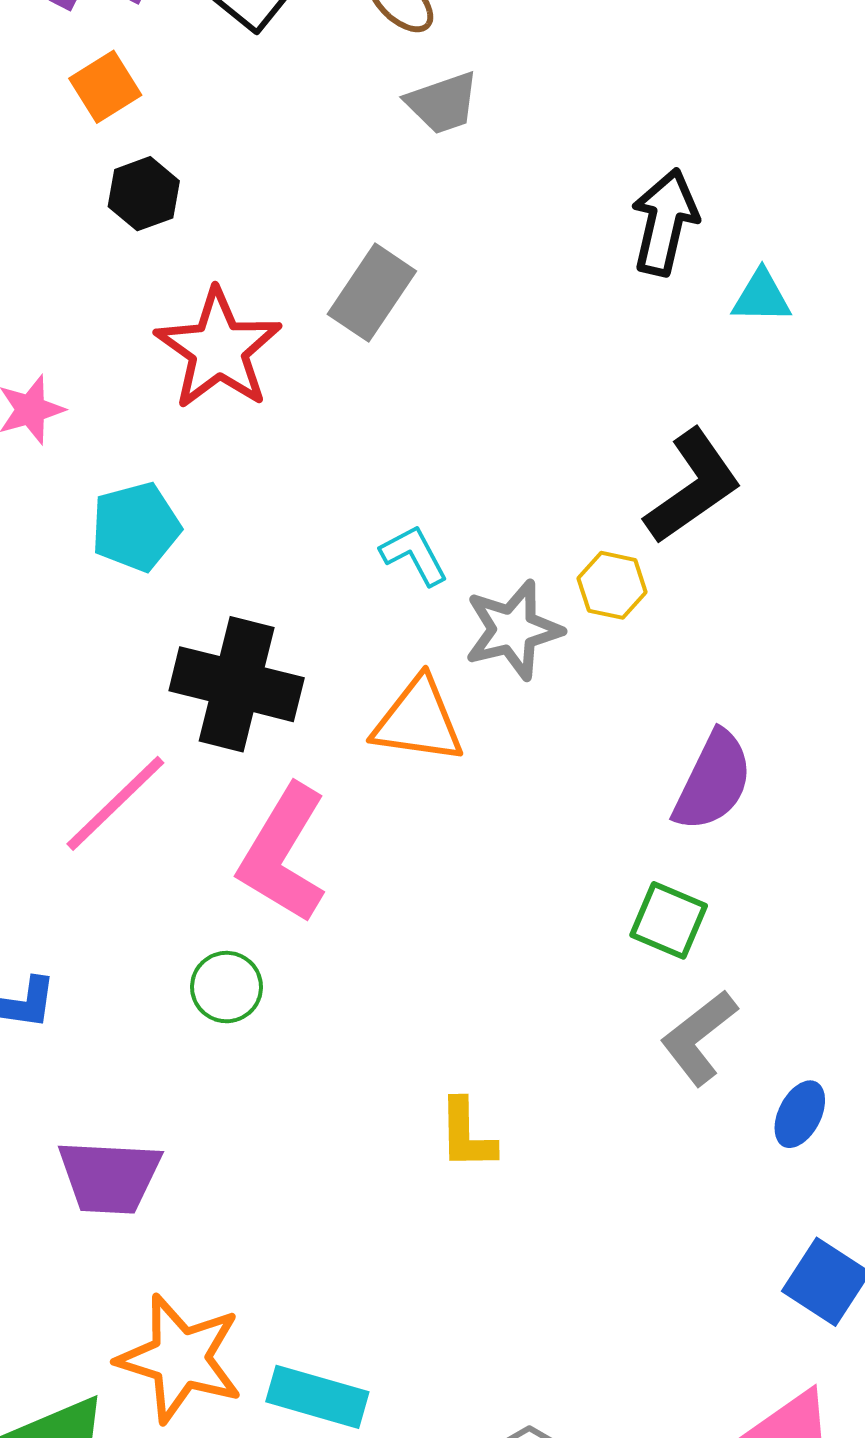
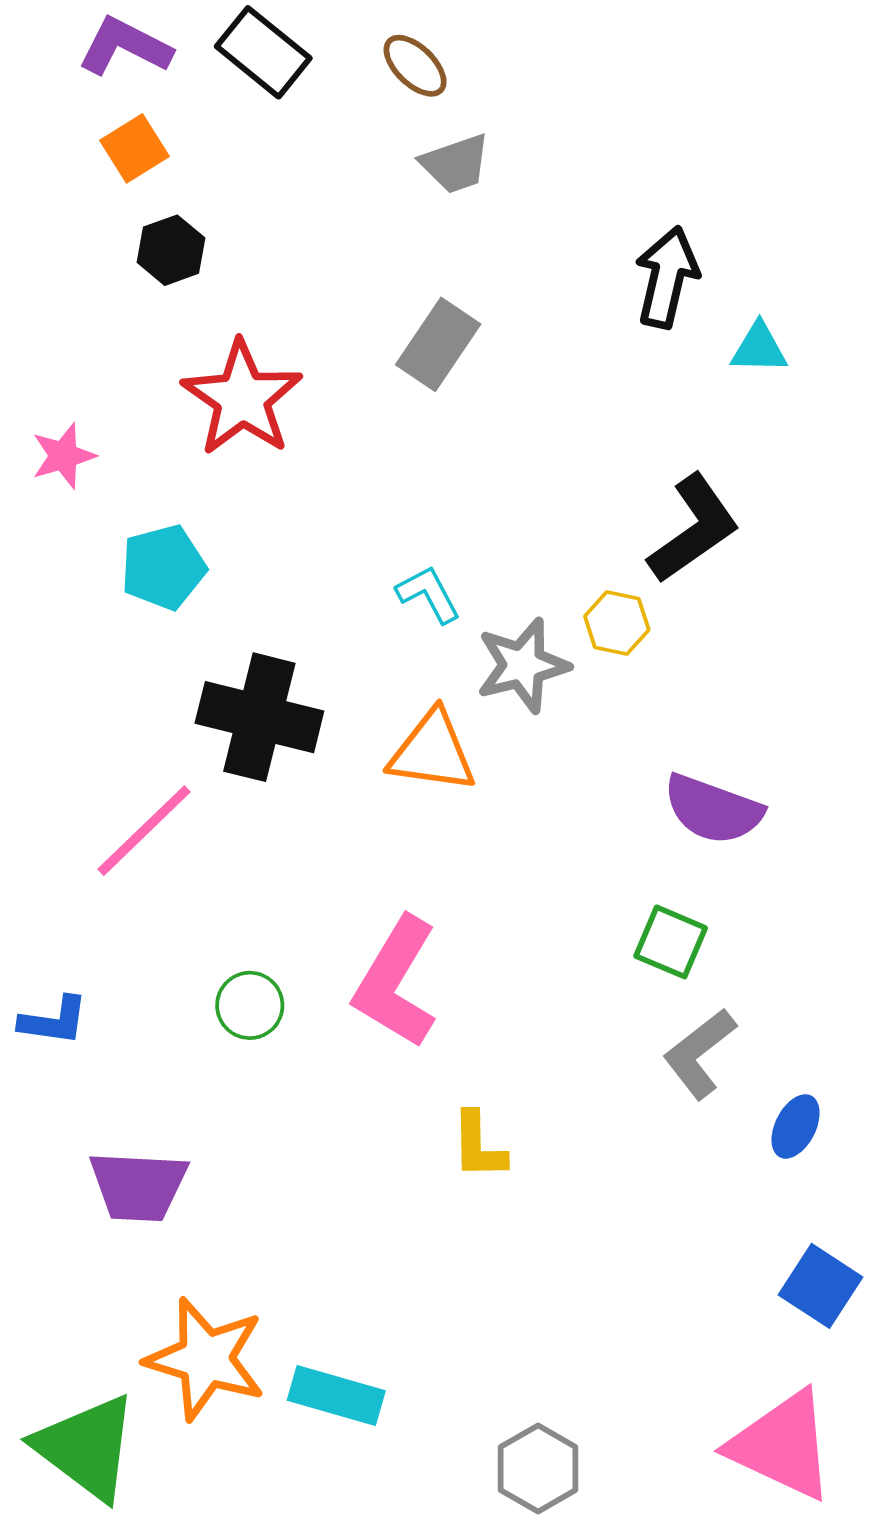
gray rectangle: (372, 293) -> (438, 344), moved
purple semicircle: (713, 781) -> (713, 809), turned 84
pink L-shape: (283, 854) -> (396, 982), moved

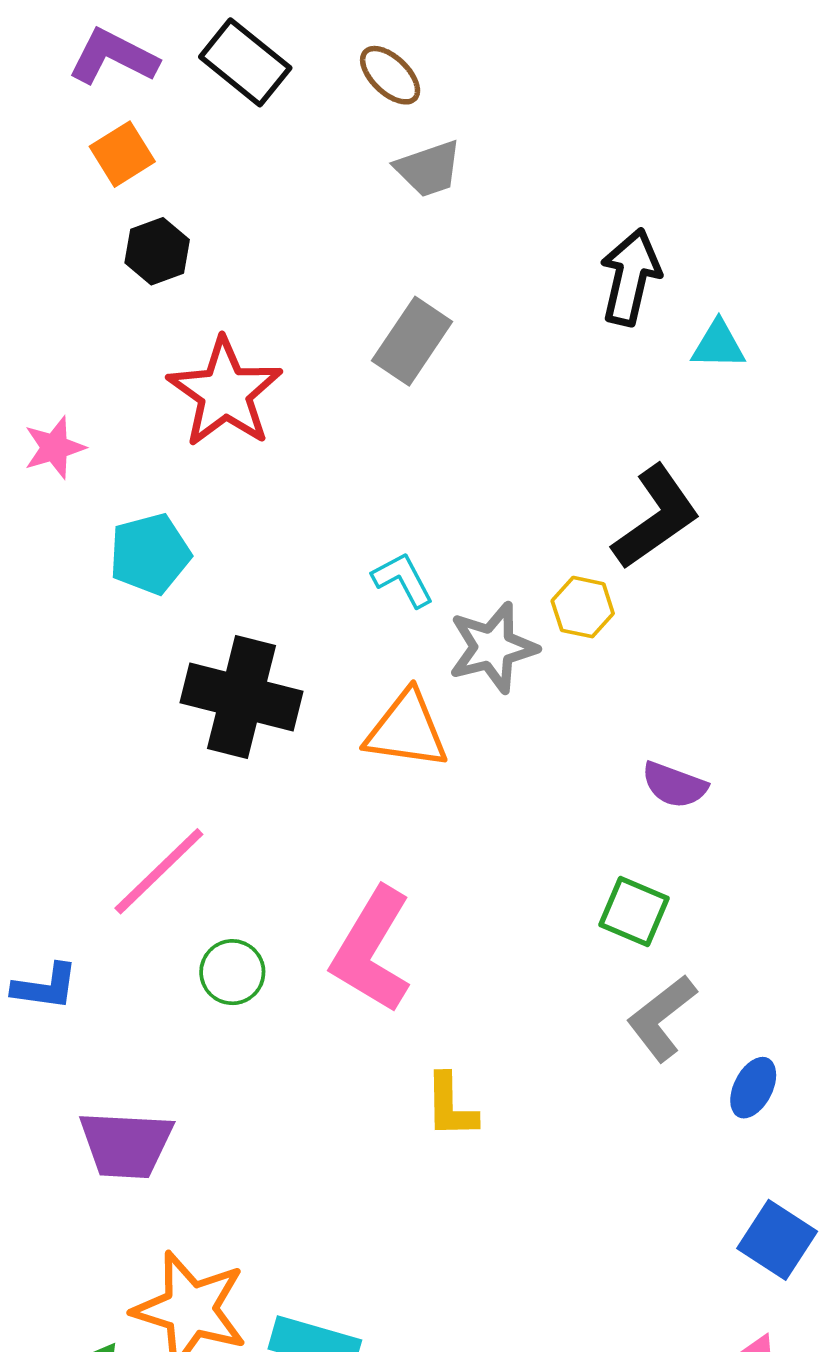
purple semicircle: (713, 809) -> (674, 785), size x0.7
pink line: (144, 831) -> (159, 871), moved

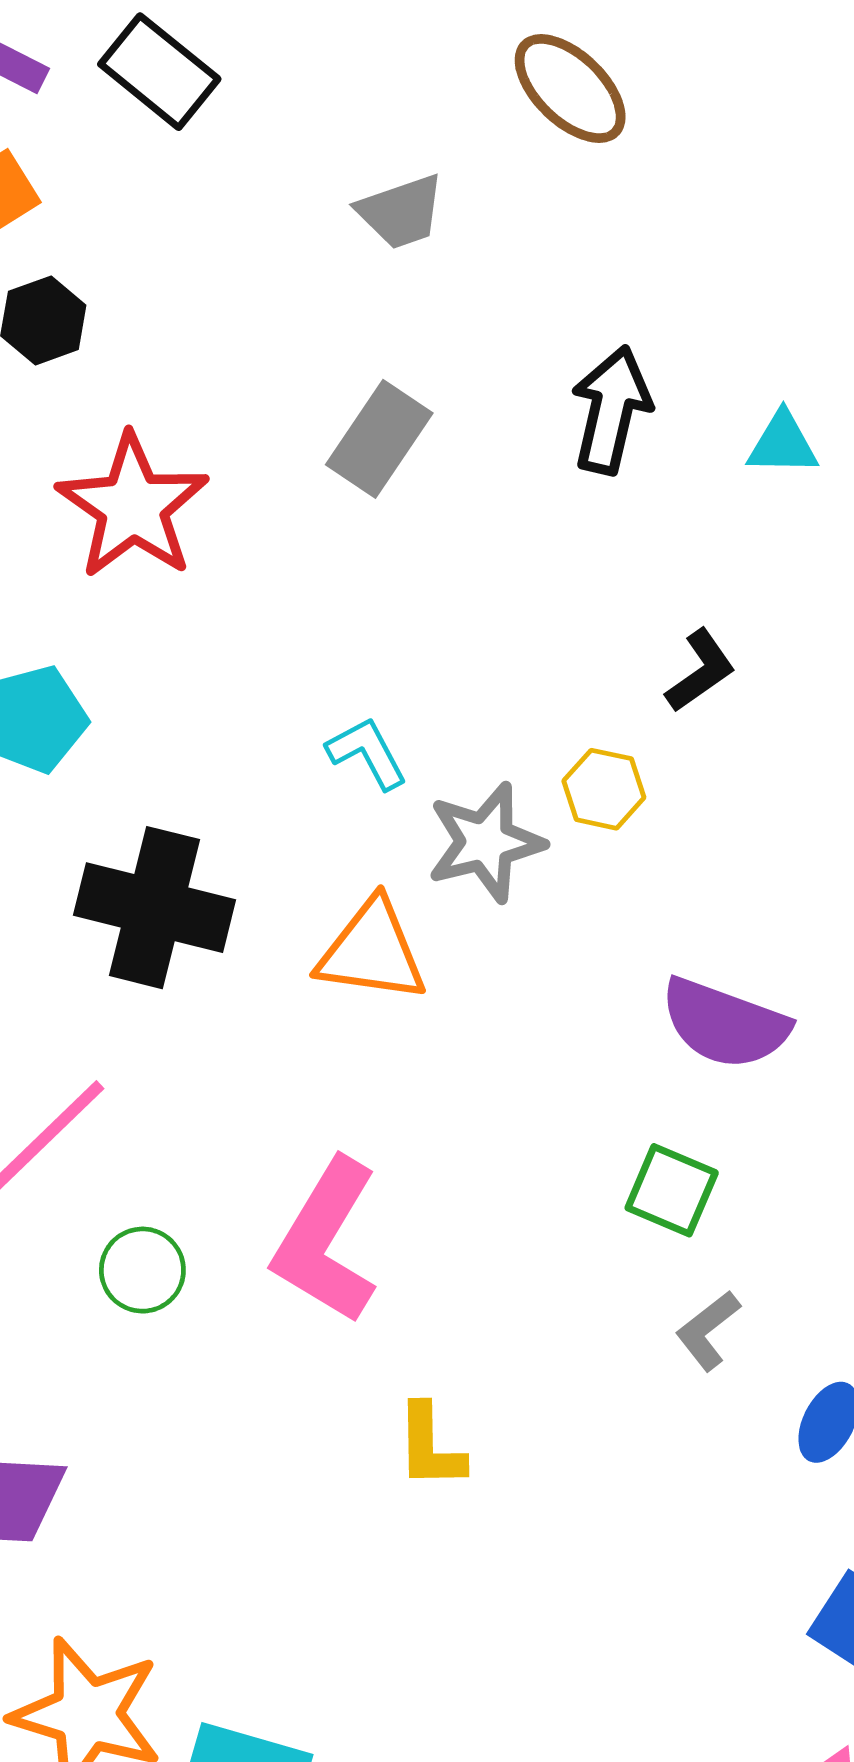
brown ellipse: (390, 75) -> (570, 89), moved, size x1.4
black arrow: (630, 277) -> (611, 410), moved
black L-shape: (656, 517) -> (701, 671), size x0.6
purple semicircle: (674, 785) -> (725, 1024), size x1.5
gray L-shape: (662, 1018) -> (708, 1330), size x0.7

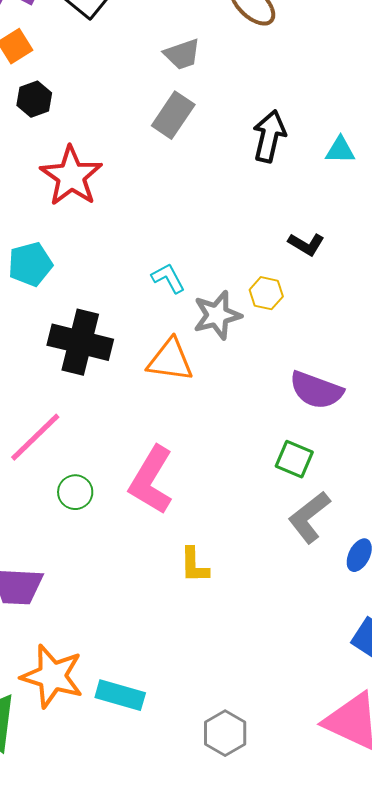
gray rectangle: (379, 439) -> (173, 115), moved
black L-shape: (701, 671) -> (306, 244), turned 66
gray L-shape: (708, 1330) -> (309, 517), size x1.6

